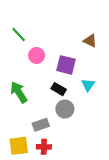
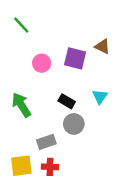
green line: (19, 34) -> (21, 25), moved
purple square: (66, 65) -> (75, 58), moved

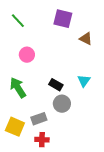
purple square: (75, 58) -> (63, 19), moved
pink circle: (42, 63) -> (27, 55), moved
yellow square: (21, 166) -> (15, 127), moved, turned 30

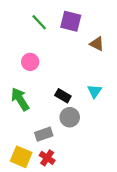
green line: (18, 21) -> (39, 22), moved
yellow square: (15, 127) -> (21, 157), moved
red cross: (42, 140) -> (47, 158), turned 32

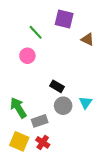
green line: (39, 22) -> (36, 32), moved
cyan triangle: (95, 91) -> (86, 103), moved
green arrow: (20, 99) -> (18, 108), moved

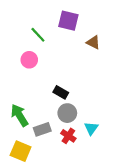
cyan triangle: (86, 103) -> (91, 128), moved
red cross: (43, 142) -> (68, 136), moved

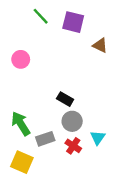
green line: (38, 35) -> (41, 16), moved
pink circle: (29, 60) -> (21, 59), moved

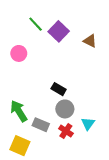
green line: (41, 16) -> (36, 24), moved
purple square: (73, 22) -> (59, 31), moved, turned 30
gray rectangle: (45, 139) -> (41, 125), turned 42

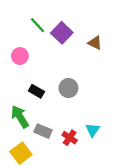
black rectangle: (59, 89) -> (36, 91), moved
gray circle: (65, 109) -> (68, 88), moved
yellow square: (20, 146) -> (21, 153), turned 30

